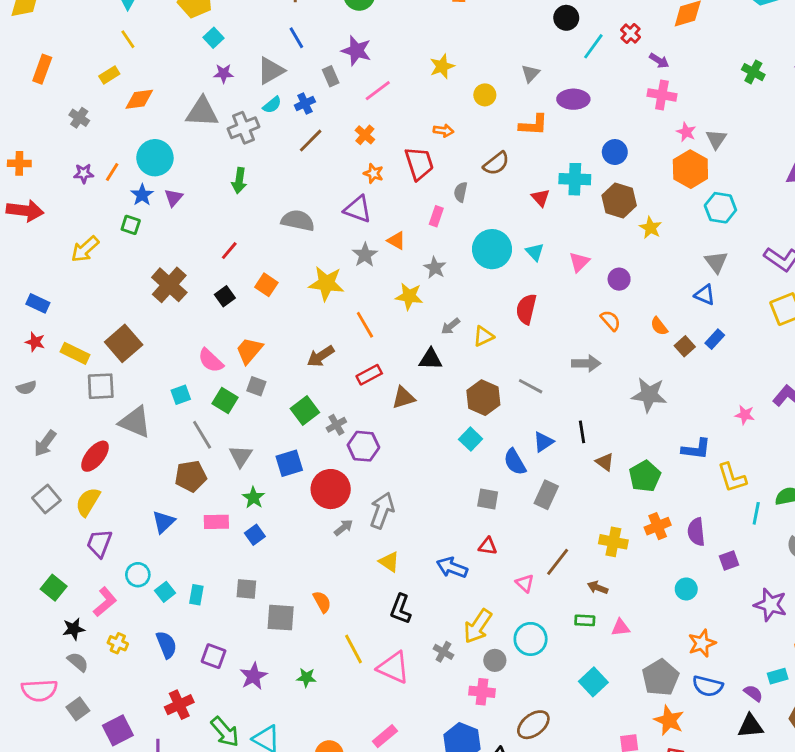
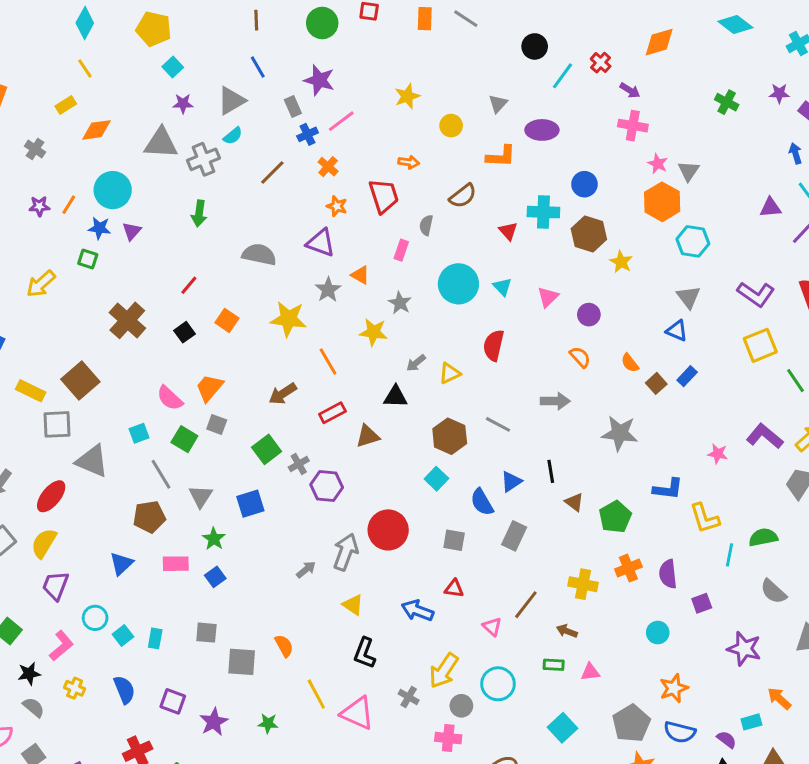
blue cross: (305, 103) -> (308, 134), moved
blue star: (142, 195) -> (99, 228), turned -30
red circle: (331, 489) -> (388, 530), moved

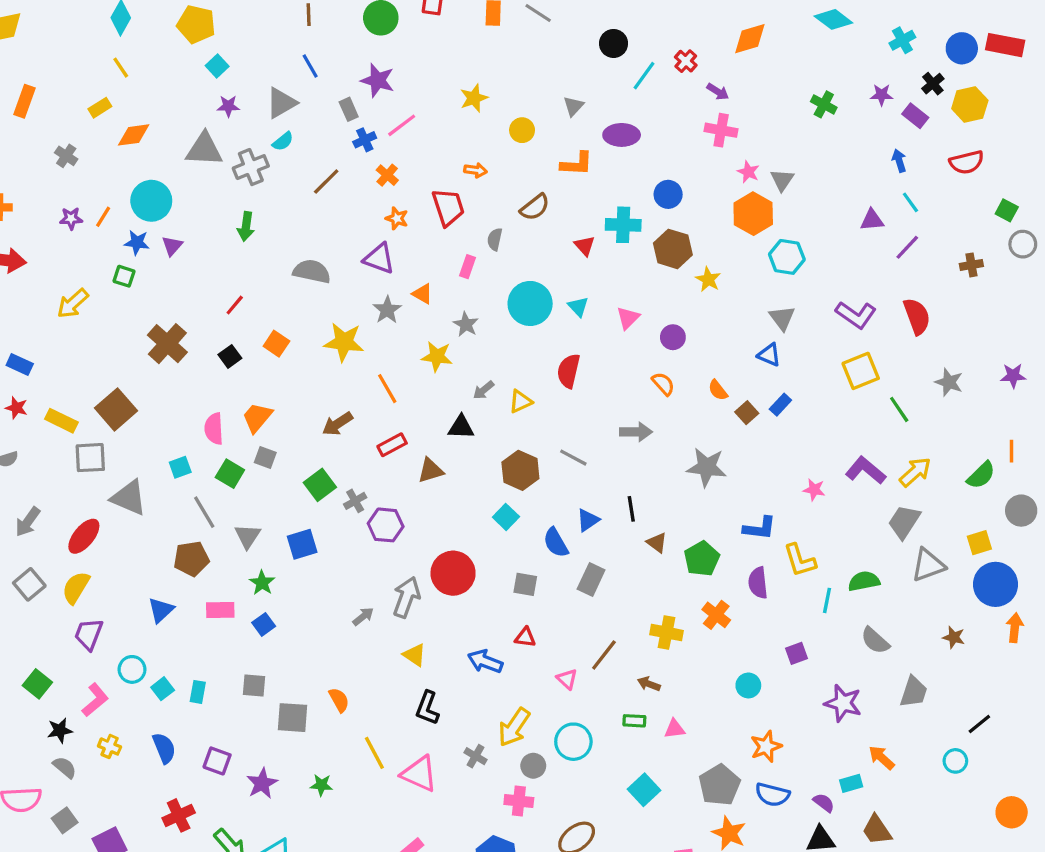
pink semicircle: (170, 398) -> (214, 429), turned 44
orange cross: (628, 568) -> (716, 615), turned -30
purple semicircle: (668, 574) -> (758, 583), moved

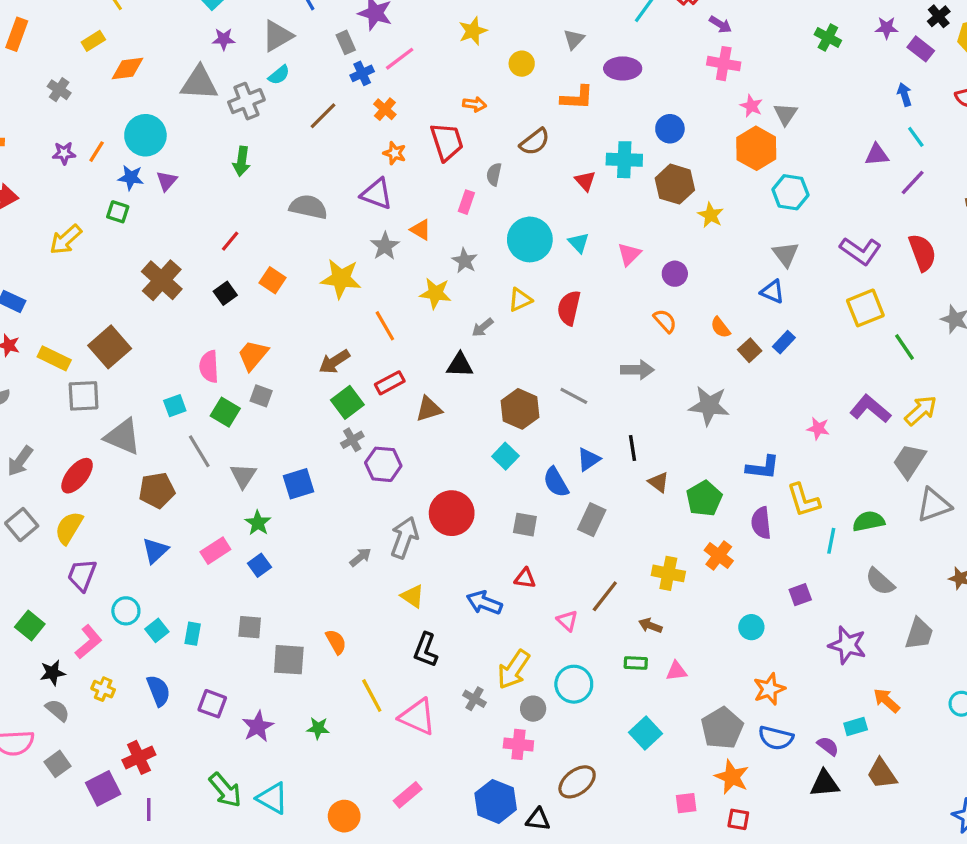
yellow triangle: (520, 401) -> (520, 300), moved
green square: (320, 485) -> (347, 402), moved
brown pentagon: (191, 559) -> (157, 490), moved
pink rectangle: (220, 610) -> (215, 551), turned -32
red cross: (179, 815) -> (139, 757), moved

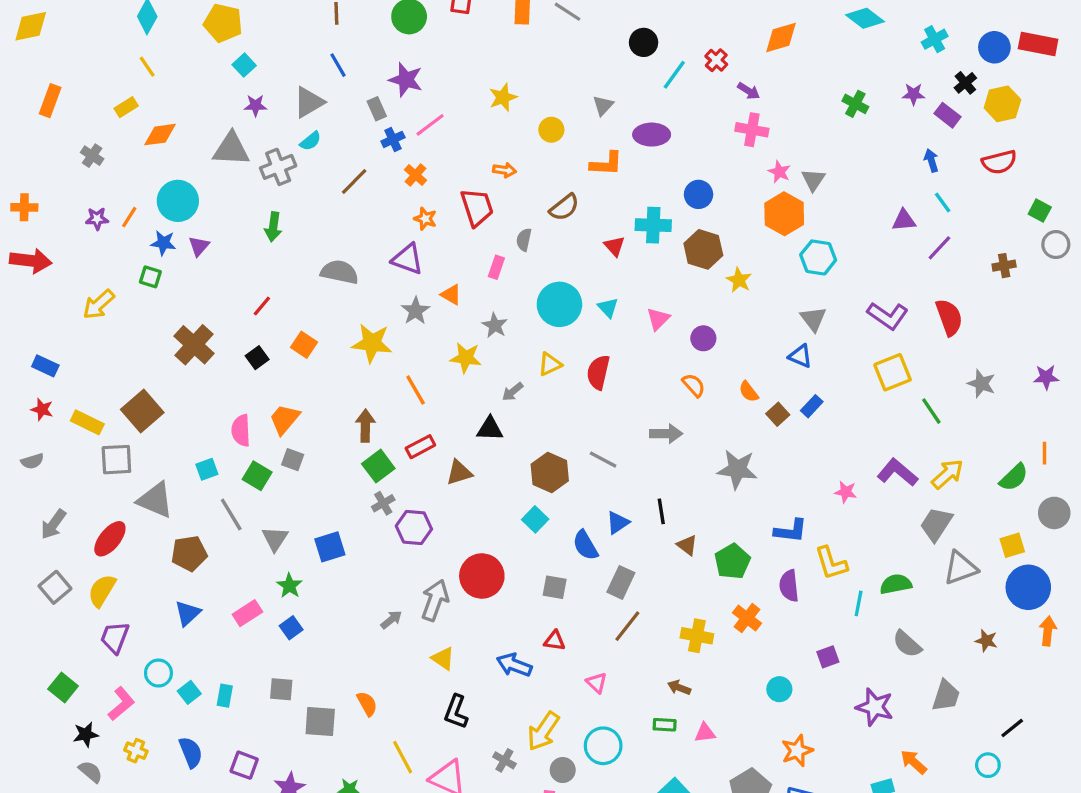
brown arrow: (334, 362) -> (365, 426), turned 124
brown line: (605, 596) -> (627, 626), moved

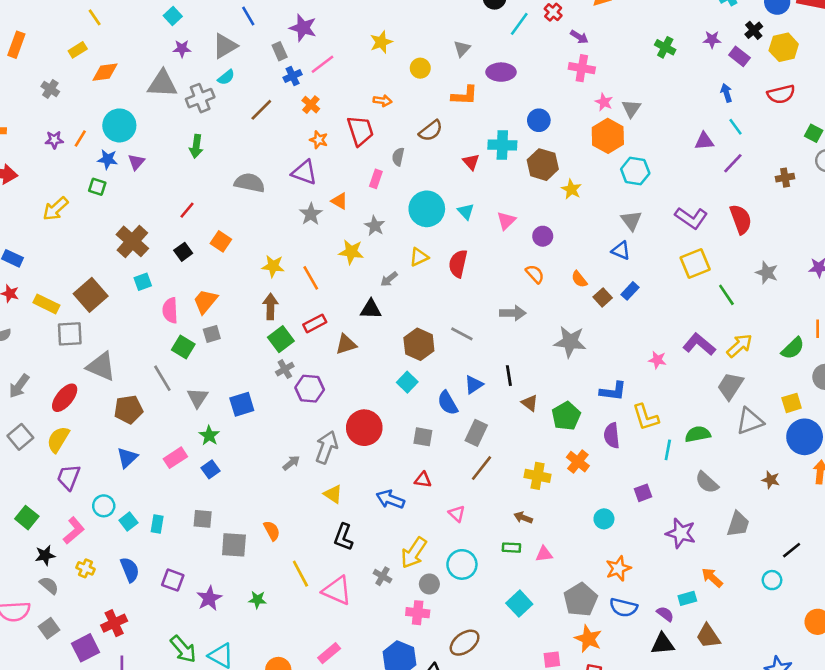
yellow star: (372, 343) -> (273, 266), moved, size x0.7
gray square: (293, 460) -> (212, 334), turned -36
cyan square: (207, 469) -> (143, 282), moved

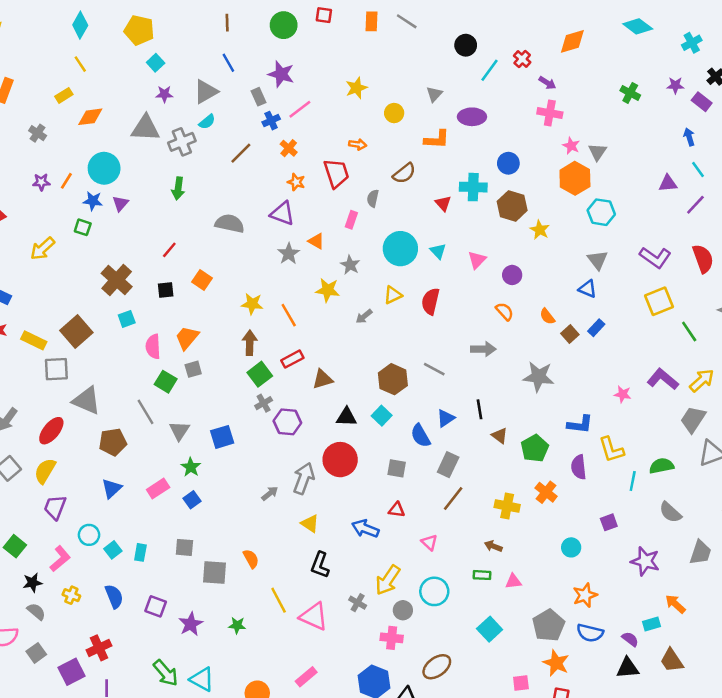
black square: (183, 252) -> (166, 290), turned 30
black triangle: (371, 309) -> (346, 417), moved

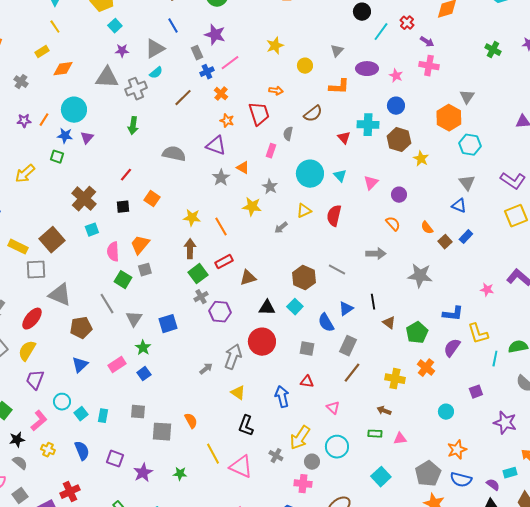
pink star: (571, 146) -> (396, 76), moved
purple semicircle: (579, 467) -> (452, 348), turned 42
blue arrow: (365, 529) -> (282, 397), turned 55

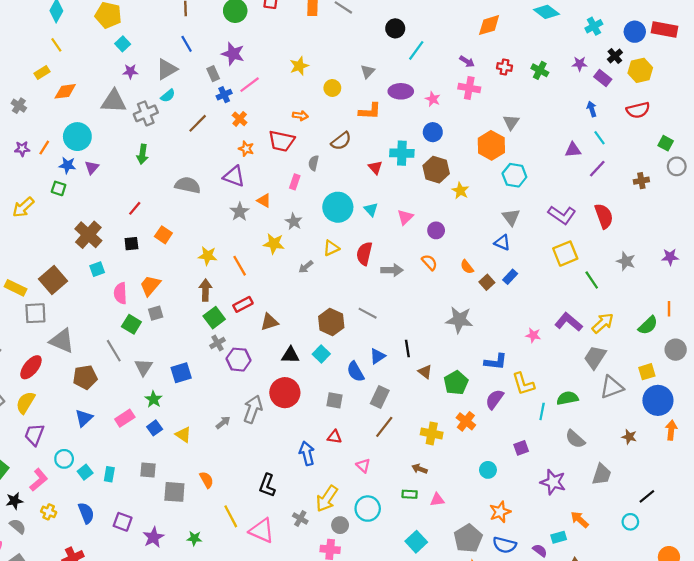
red cross: (407, 23) -> (505, 67), moved, turned -32
red trapezoid: (259, 114) -> (282, 141), turned 120
gray arrow: (376, 254) -> (392, 270), moved
yellow triangle: (238, 393) -> (183, 435), moved

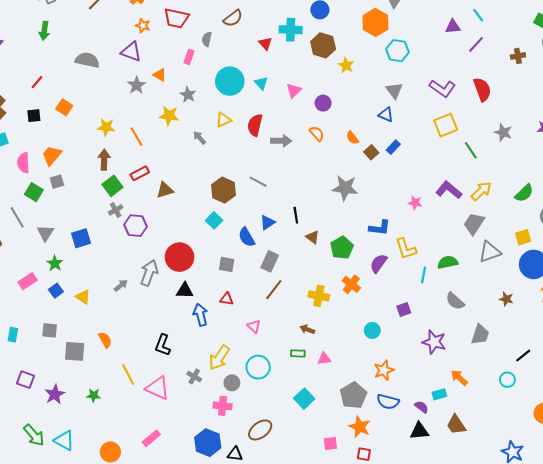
gray arrow: (306, 267) -> (199, 138), turned 88
black triangle: (290, 355) -> (185, 291), moved

